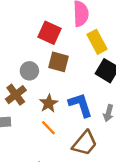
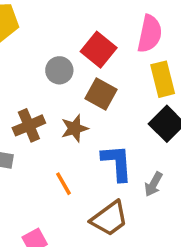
gray circle: (29, 71) -> (59, 70), moved
brown star: (49, 103) -> (75, 128), moved

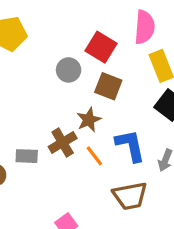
brown cross: (29, 125) -> (63, 143), moved
orange line: (64, 184) -> (94, 156), moved
brown trapezoid: (109, 218) -> (130, 196), turned 33

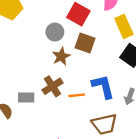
brown star: (89, 120) -> (61, 56), moved
orange line: (94, 156) -> (77, 95), turned -56

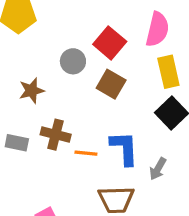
brown star: (61, 56) -> (32, 91), moved
brown cross: (52, 86) -> (56, 135), turned 36

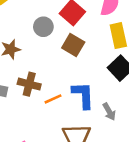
orange line: (86, 153) -> (53, 99), turned -30
gray arrow: (158, 169) -> (109, 112), turned -60

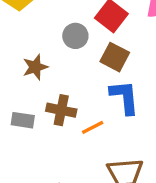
blue L-shape: (83, 95) -> (125, 97), moved

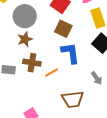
gray circle: (75, 36) -> (25, 16), moved, size x1.5
brown star: (35, 67) -> (25, 39), moved

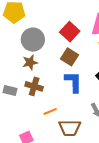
orange line: (52, 72) -> (50, 111), moved

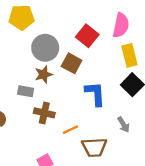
brown square: (69, 57) -> (72, 63), moved
brown cross: (34, 86) -> (44, 113), moved
gray rectangle: (10, 90) -> (26, 91), moved

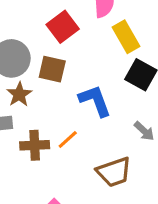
red square: (87, 36) -> (63, 27), turned 30
orange line: (71, 130) -> (68, 139), moved

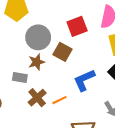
blue L-shape: (95, 101) -> (84, 80), turned -110
brown cross: (35, 145) -> (37, 98), turned 36

